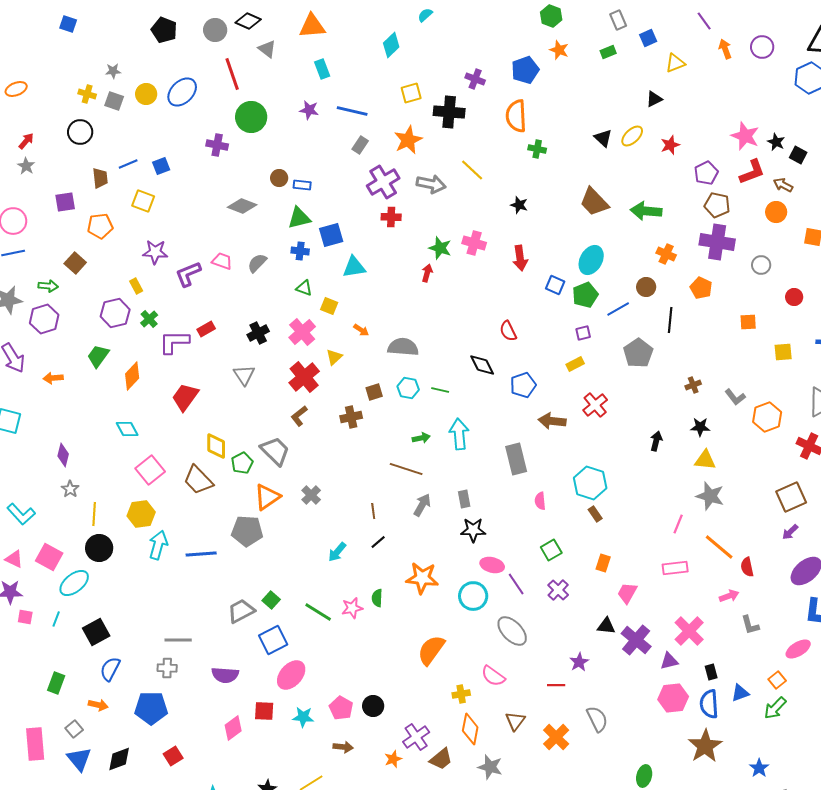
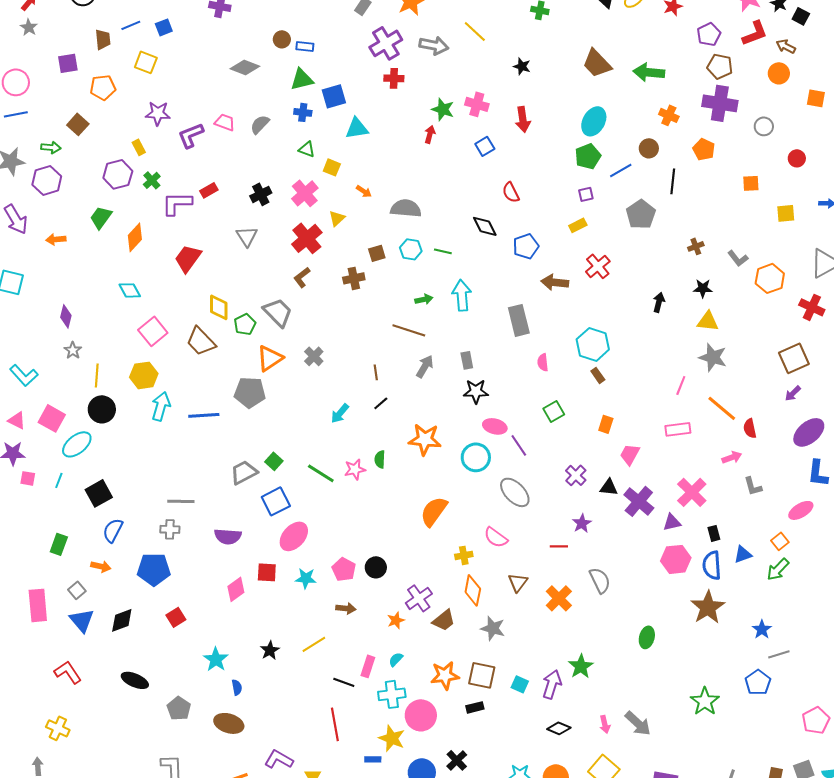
blue square: (555, 285) -> (485, 146), moved, turned 36
purple cross: (558, 590) -> (576, 475), moved

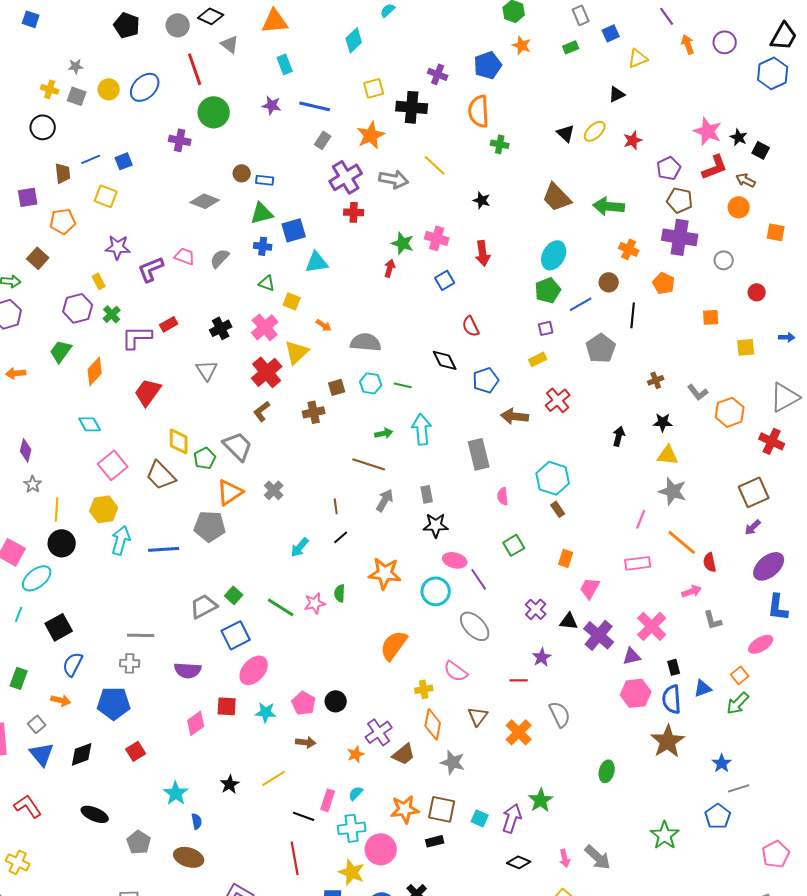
yellow triangle: (337, 218) -> (297, 352), size x1.5

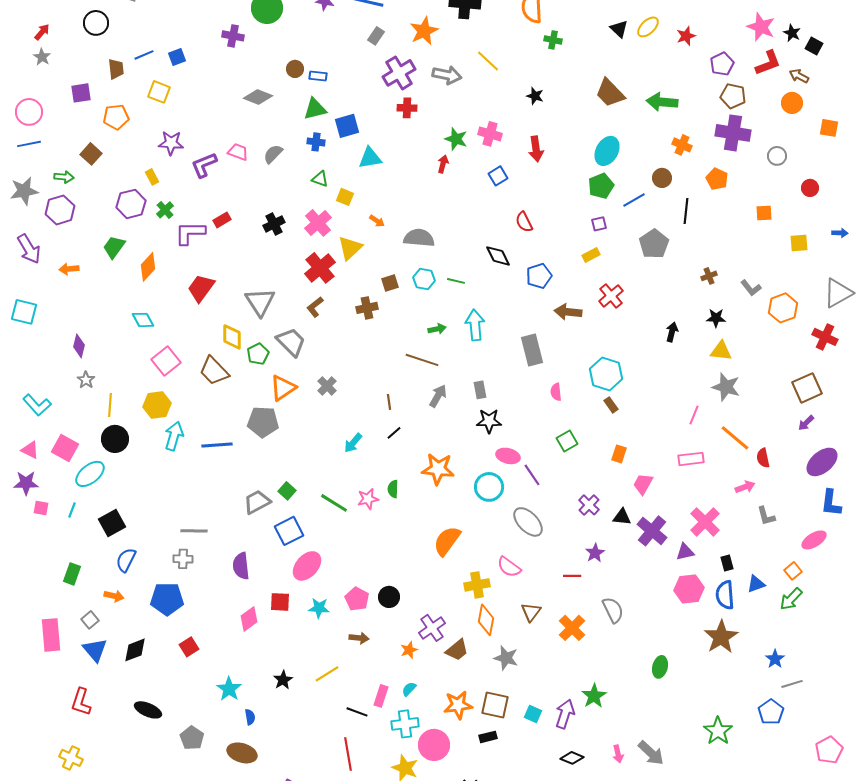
gray triangle: (207, 370) -> (260, 302), moved, size x1.4
purple semicircle: (188, 670) -> (241, 566), turned 80
yellow cross: (424, 689) -> (477, 585), size x1.4
red L-shape: (28, 806) -> (81, 702), turned -128

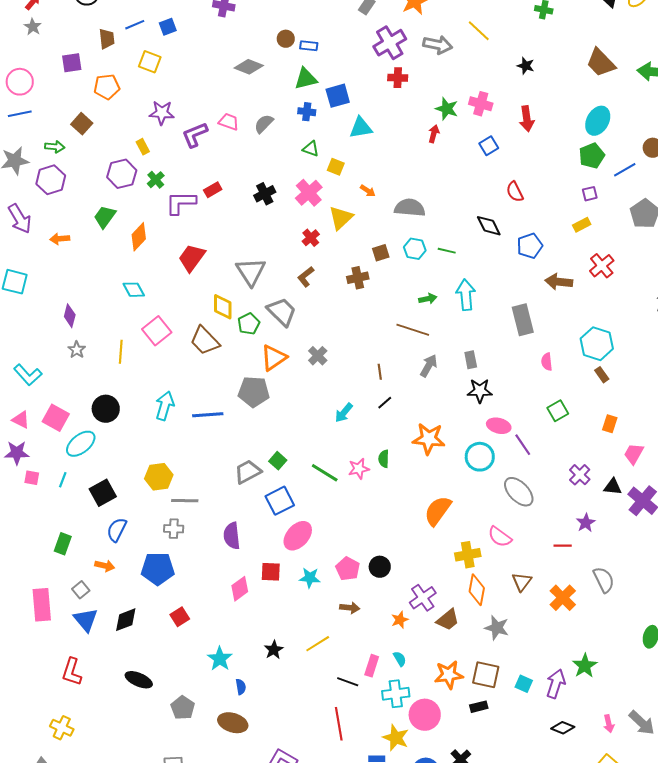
red cross: (320, 268) -> (311, 238), size x0.6
yellow line: (110, 405) -> (121, 352), moved
yellow hexagon: (157, 405) -> (159, 477), moved
cyan semicircle: (409, 689) -> (400, 659), turned 105

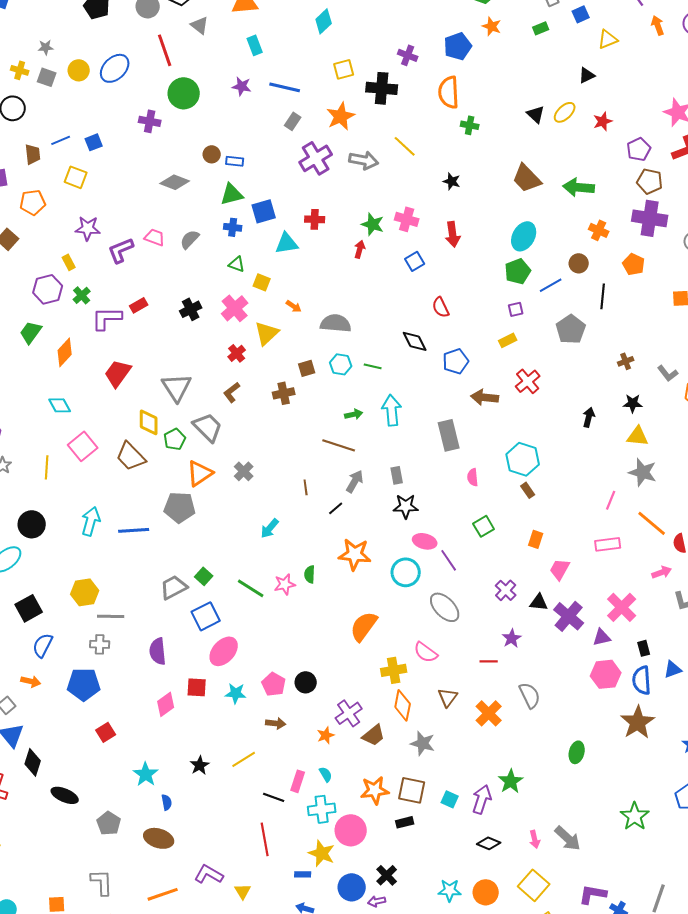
red cross: (398, 78) -> (315, 219), moved
black line: (385, 403) -> (336, 508), moved
black diamond: (126, 620) -> (33, 762), moved, turned -52

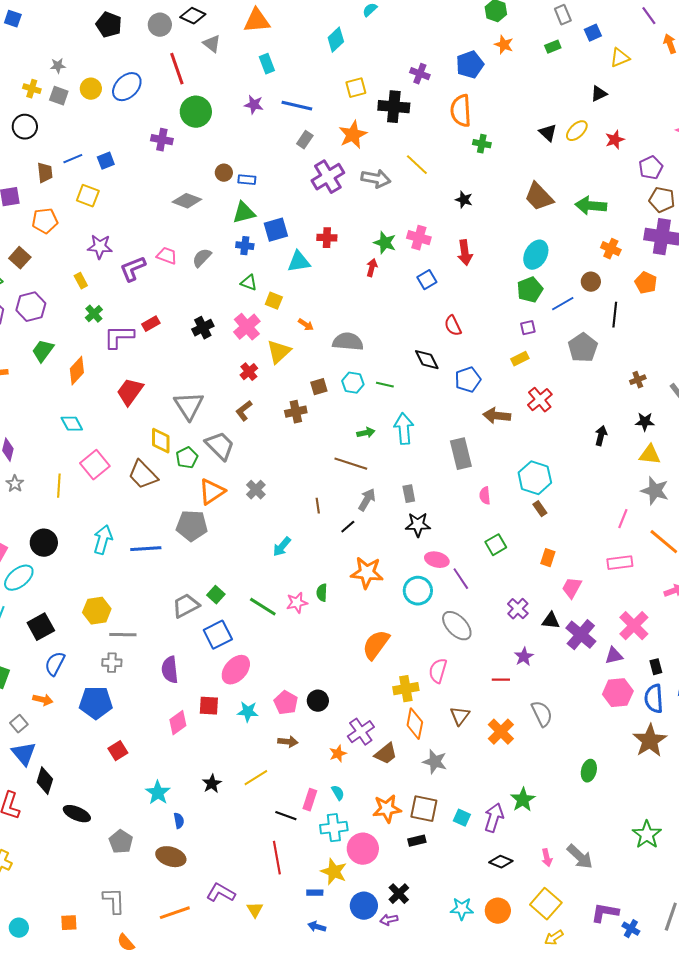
purple hexagon: (48, 289) -> (31, 307), moved
pink semicircle: (426, 652) -> (438, 671), turned 70

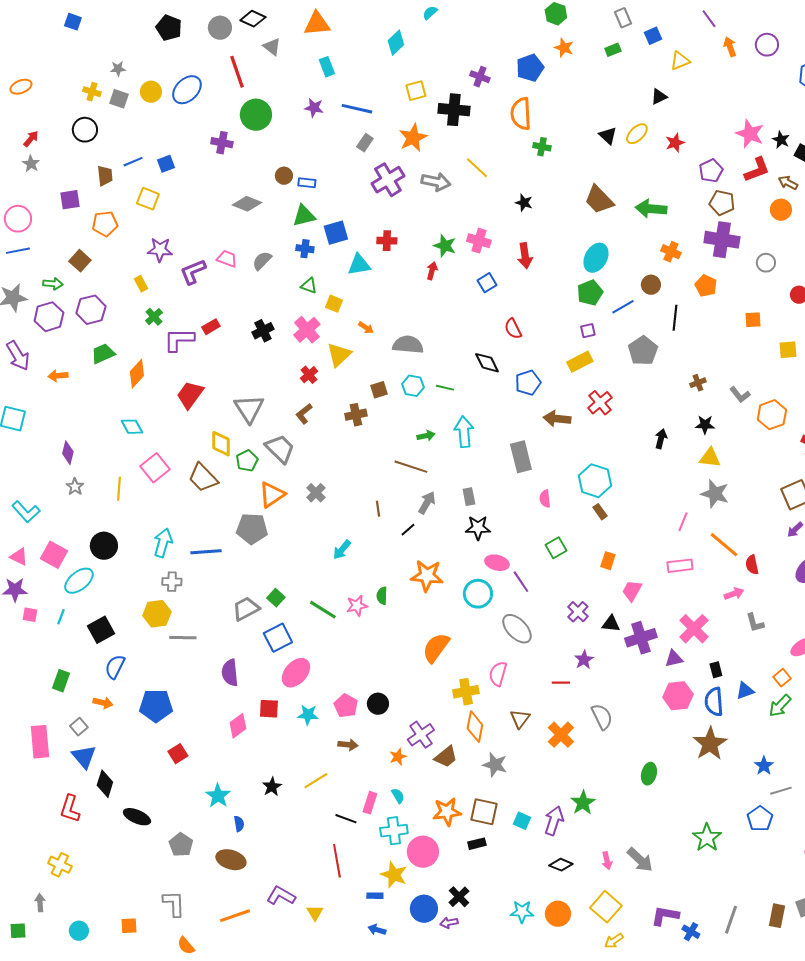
green trapezoid: (43, 351) -> (103, 354), turned 30
yellow rectangle: (520, 359) -> (580, 362), size x1.4
purple cross: (581, 635) -> (641, 638), turned 32
gray cross: (112, 663) -> (172, 582), moved

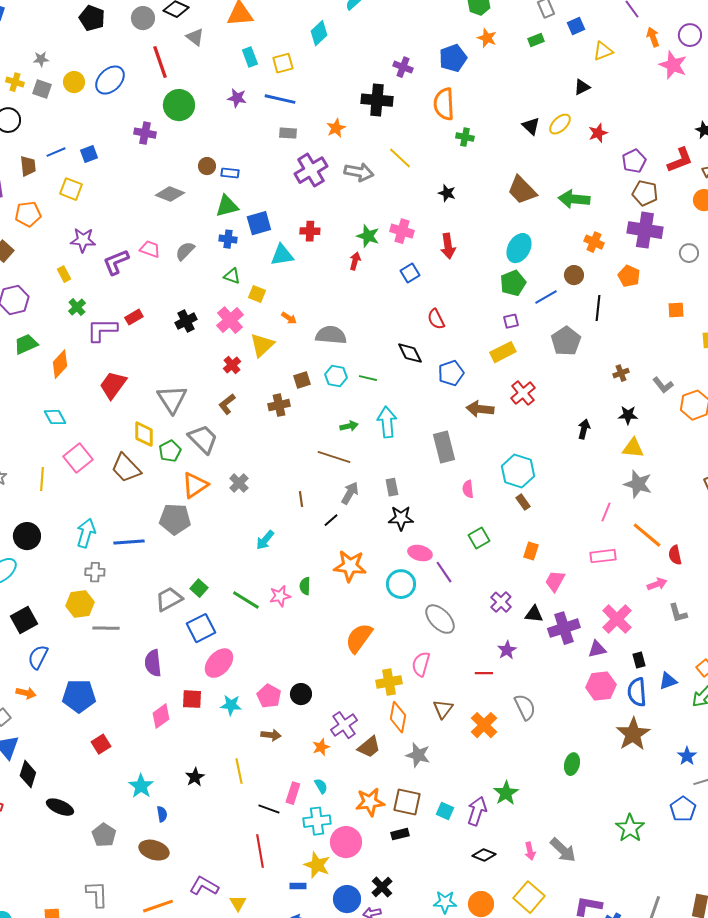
yellow square: (416, 91) -> (283, 63), moved
pink star: (750, 134) -> (673, 65), moved
orange star: (413, 138) -> (336, 128), size x0.7
gray rectangle: (365, 143) -> (288, 133), turned 60
yellow line: (316, 781) -> (239, 771), turned -70

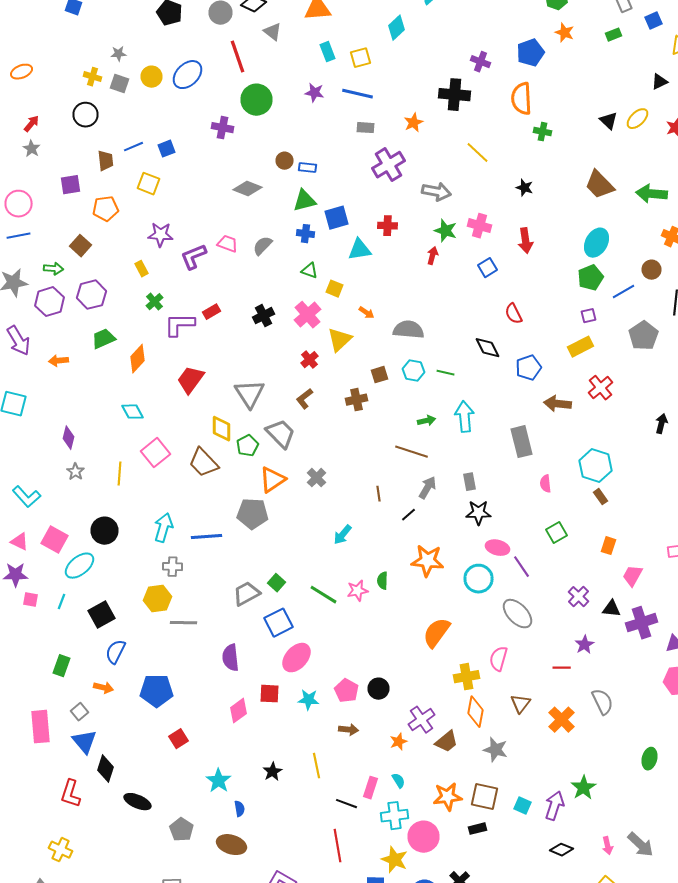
gray arrow: (359, 172) -> (436, 192), moved

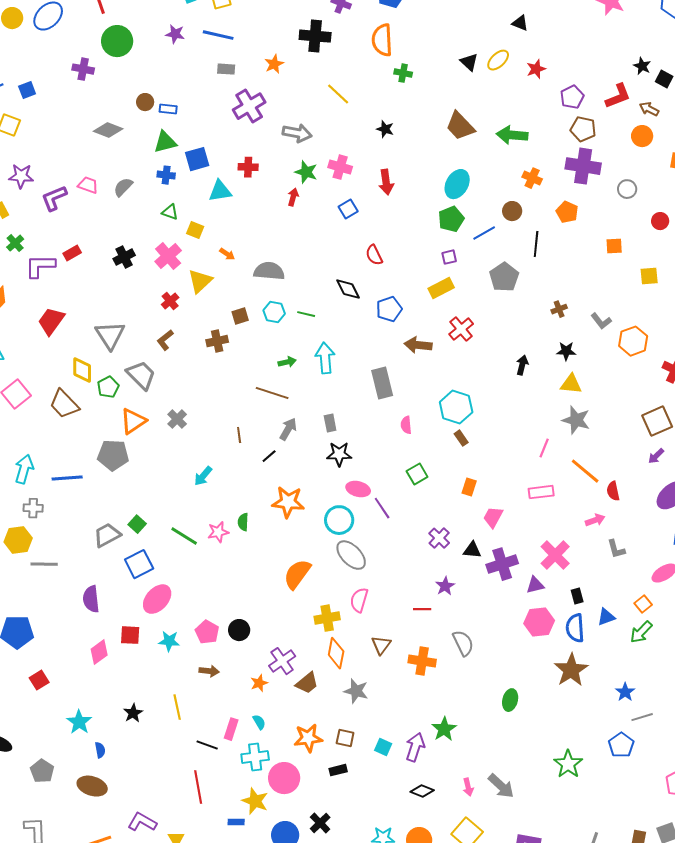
black triangle: (660, 82) -> (520, 23), turned 48
gray ellipse: (518, 614) -> (351, 555), moved
orange cross: (562, 720) -> (422, 661), turned -36
brown square: (484, 797) -> (345, 738), size x0.7

